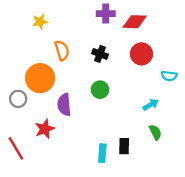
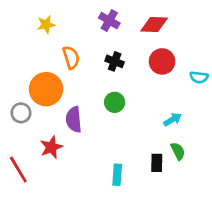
purple cross: (106, 14) -> (109, 21), moved, turned 30
cyan semicircle: (169, 76) -> (199, 77), moved
black rectangle: (124, 146) -> (157, 163), moved

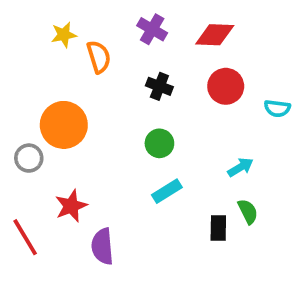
orange semicircle: (71, 57) -> (99, 57), moved
purple semicircle: (74, 119) -> (102, 246), moved
cyan rectangle: (117, 175) -> (167, 191), moved, turned 54

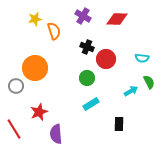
red circle: (226, 86) -> (106, 59), moved
cyan semicircle: (277, 108) -> (142, 58), moved
green semicircle: (248, 211) -> (149, 82), moved

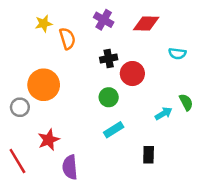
black cross: (87, 47) -> (109, 59), turned -32
cyan semicircle: (142, 58) -> (177, 54), moved

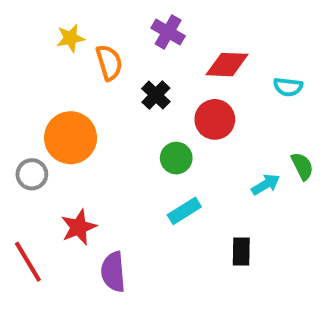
red diamond: (146, 24) -> (227, 65), moved
black cross: (109, 59) -> (156, 95), moved, turned -35

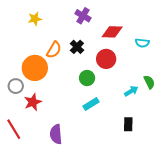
orange semicircle: (109, 63) -> (54, 50), moved, turned 48
red star: (79, 227) -> (33, 102), moved
black rectangle: (241, 252) -> (128, 124), moved

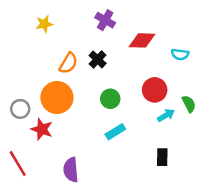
red circle: (106, 59) -> (155, 90), moved
orange circle: (35, 68) -> (57, 98), moved
red star: (33, 102) -> (42, 129), turned -30

